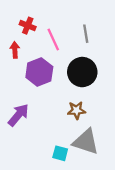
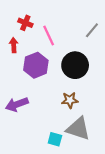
gray line: (86, 34) -> (92, 30), moved, turned 49
purple arrow: (18, 115) -> (17, 104), turned -150

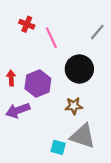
red arrow: (14, 45) -> (11, 78), moved
purple hexagon: (36, 65) -> (38, 84), moved

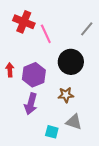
red cross: (27, 24) -> (24, 22), size x1.5
purple arrow: (18, 110) -> (31, 104), moved, turned -55
gray triangle: (83, 136) -> (74, 122), size x0.7

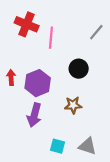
pink line: (46, 34) -> (51, 38), turned 30
black circle: (71, 62) -> (79, 69), size x0.7
gray triangle: (74, 122) -> (87, 146), moved

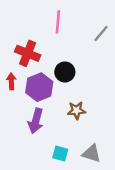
red cross: (27, 24) -> (28, 53), moved
pink line: (51, 38) -> (58, 22), moved
black circle: (79, 69) -> (65, 72), moved

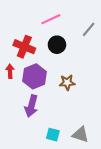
pink line: (58, 22) -> (51, 19), turned 60
black circle: (65, 72) -> (57, 45), moved
brown star: (76, 110) -> (67, 82), moved

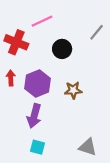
pink line: (51, 19) -> (42, 21), moved
red cross: (24, 47) -> (16, 42), moved
cyan square: (53, 135) -> (38, 147), moved

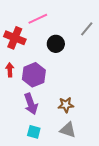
brown star: (73, 90) -> (66, 105), moved
purple arrow: (34, 116) -> (31, 104), turned -35
gray triangle: (88, 147) -> (68, 130), moved

